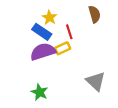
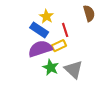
gray triangle: (96, 81) -> (74, 70), moved
green star: (40, 92) -> (51, 67), moved

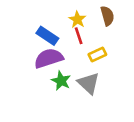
yellow star: (46, 16) -> (77, 20), moved
yellow rectangle: (59, 46) -> (97, 55), moved

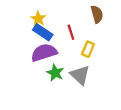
yellow star: (77, 20) -> (38, 19), moved
yellow rectangle: (97, 55) -> (88, 49), turned -42

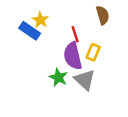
blue rectangle: (43, 32) -> (30, 31), moved
purple semicircle: (44, 53) -> (73, 56), moved, turned -85

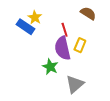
brown semicircle: (103, 15) -> (88, 13), turned -42
gray triangle: (85, 80) -> (75, 84), moved, turned 36

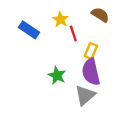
yellow star: (35, 17) -> (61, 19), moved
purple semicircle: (62, 48) -> (91, 72), moved

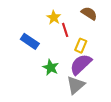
blue rectangle: (29, 30) -> (30, 41), moved
purple semicircle: (91, 72) -> (81, 64), turned 60

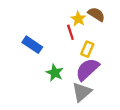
yellow star: (54, 17) -> (78, 19), moved

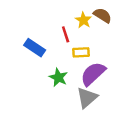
red line: (70, 32) -> (66, 34), moved
yellow rectangle: (87, 49) -> (81, 52), moved, turned 64

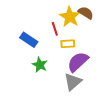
yellow star: (83, 20) -> (70, 17), size x1.5
green star: (58, 77) -> (40, 65), moved

